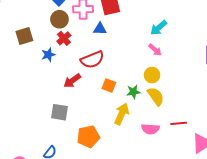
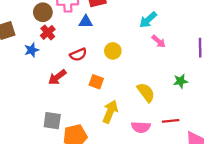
pink arrow: (155, 50) -> (159, 41), moved
red semicircle: (92, 60) -> (78, 55), size x0.7
yellow circle: (152, 75) -> (113, 51), moved
green star: (133, 92) -> (181, 81), moved
gray square: (60, 112) -> (52, 121), moved

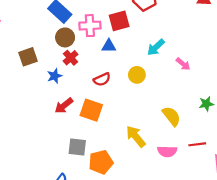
cyan arrow: (148, 20) -> (156, 47), moved
red arrow: (57, 77) -> (64, 106), moved
orange square: (96, 82) -> (91, 110), moved, size x1.5
yellow arrow: (110, 112) -> (136, 136), turned -60

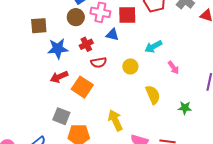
red cross: (71, 58) -> (86, 44), moved
blue star: (55, 76) -> (58, 49), size x1.5
yellow semicircle: (171, 116) -> (153, 95), moved

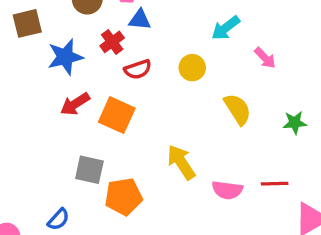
blue triangle: (112, 35) -> (140, 20), moved

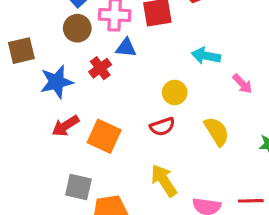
cyan arrow: (226, 28) -> (206, 56), turned 48
red semicircle: (138, 69) -> (162, 127), moved

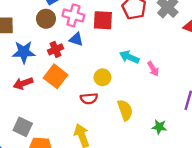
pink arrow: (242, 84) -> (153, 69), moved
orange square: (104, 136) -> (56, 76), moved

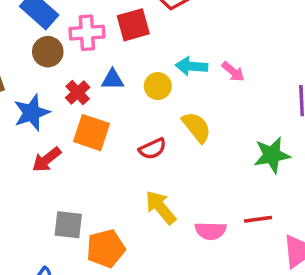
blue triangle: (76, 39) -> (113, 80), moved
yellow circle: (102, 77) -> (158, 86), moved
yellow semicircle: (125, 110) -> (197, 127), moved
green star: (159, 127) -> (272, 155), size x1.5

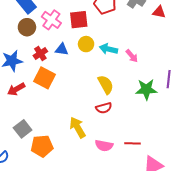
pink cross: (87, 33) -> (51, 20), turned 30
yellow circle: (158, 86) -> (86, 44), moved
red semicircle: (152, 149) -> (104, 108), moved
green star: (272, 155) -> (146, 89), moved
gray square: (68, 225) -> (23, 129), turned 36

